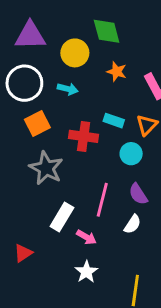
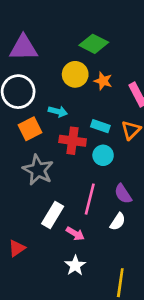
green diamond: (107, 31) -> (94, 44), turned -48
yellow circle: (75, 53) -> (75, 74), moved
cyan arrow: (68, 89) -> (58, 111), moved
cyan circle: (131, 154) -> (103, 155), moved

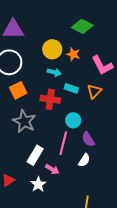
green diamond: (94, 44) -> (82, 26), moved
cyan arrow: (58, 111) -> (54, 72), moved
cyan circle: (103, 155) -> (73, 120), moved
white star: (75, 265) -> (38, 184), moved

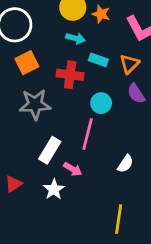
gray star: (24, 121) -> (35, 104), turned -30
purple semicircle: (88, 139) -> (136, 94), moved
white semicircle: (84, 160) -> (125, 164), moved

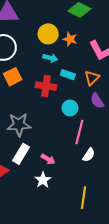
gray star: (35, 104) -> (19, 125), moved
pink line: (88, 134) -> (79, 132), moved
white rectangle: (50, 150) -> (21, 154), moved
white star: (54, 189) -> (43, 180), moved

